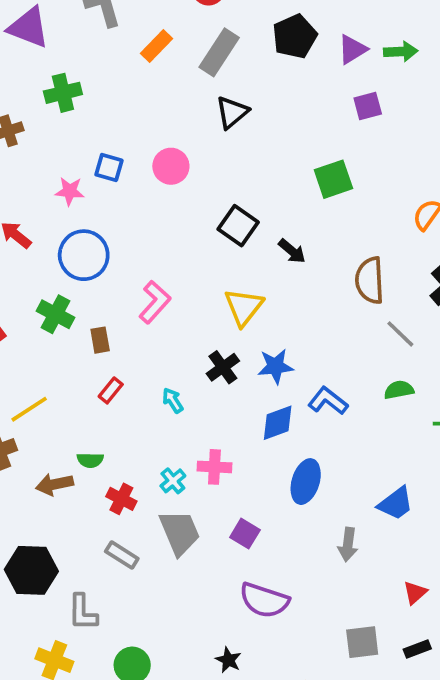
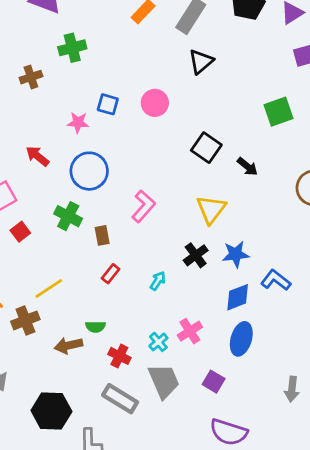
cyan arrow: (173, 400) -> (158, 281), turned 66
pink cross: (214, 467) -> (190, 331), turned -35
blue ellipse: (306, 482) -> (241, 339), moved
gray rectangle: (122, 555) -> (120, 399), size x1.4

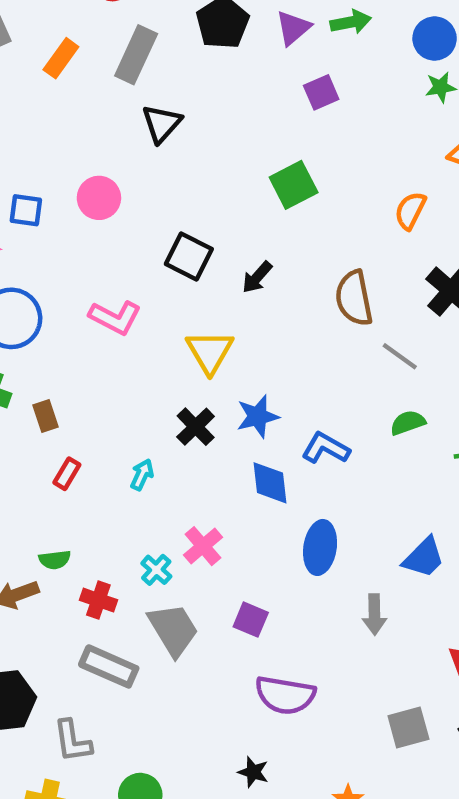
black arrow: (247, 167) -> (257, 277), turned 100
pink L-shape: (143, 206) -> (115, 317), moved, turned 84
blue diamond: (238, 297) -> (270, 483), turned -68
blue ellipse: (241, 339) -> (320, 547), moved

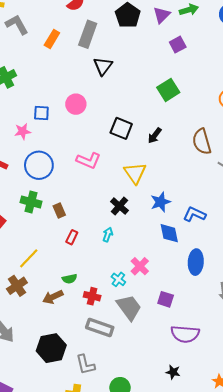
black cross: (196, 427) -> (119, 206), moved

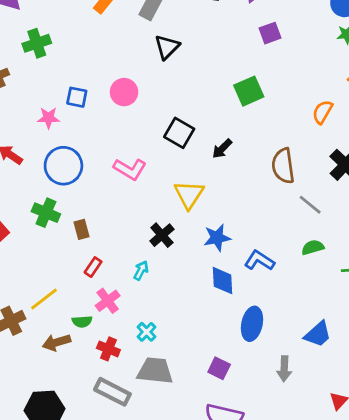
yellow line: (29, 258) -> (44, 299), moved
pink cross: (140, 266) -> (108, 301), moved
purple square: (166, 299) -> (219, 368), moved
gray trapezoid: (129, 307) -> (155, 371), turned -56

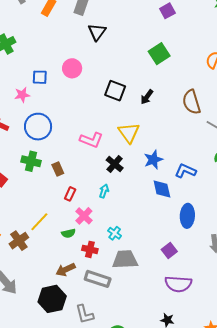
pink L-shape: (130, 169) -> (91, 140), moved
brown arrow: (56, 342) -> (66, 270), moved
purple square: (219, 368) -> (169, 251), turned 35

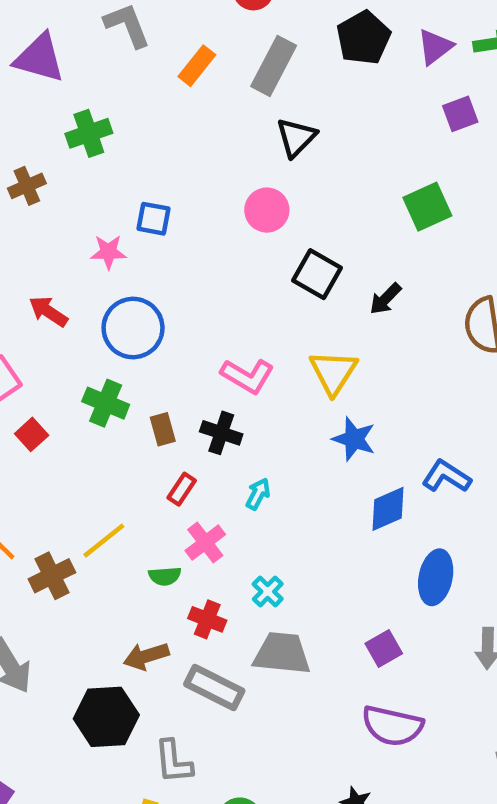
pink circle: (72, 68) -> (267, 210), moved
blue star: (153, 160) -> (354, 439), moved, turned 30
black cross: (115, 164) -> (221, 433), moved, turned -30
blue diamond: (162, 189) -> (388, 509), turned 70

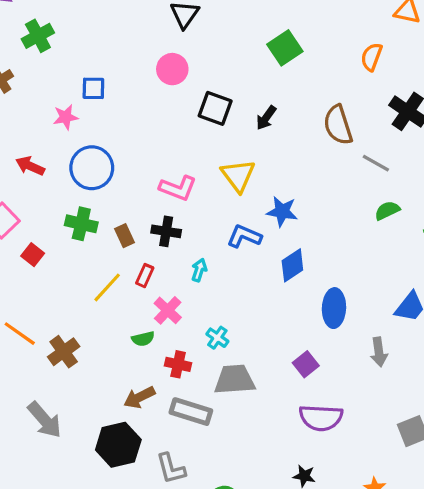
blue star: (354, 439) -> (282, 211), moved
blue L-shape: (446, 476) -> (244, 236), moved
yellow line: (104, 541) -> (107, 287), moved

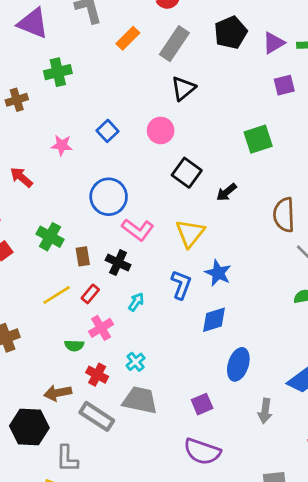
blue square: (93, 88) -> (108, 131), moved, turned 30
blue circle: (92, 168) -> (109, 197), moved
blue L-shape: (244, 236) -> (181, 285), turned 72

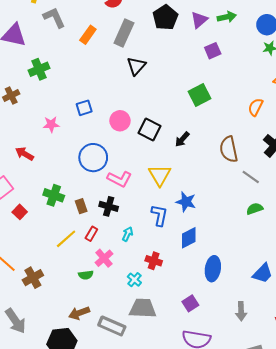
pink circle: (161, 130) -> (120, 121), moved
blue square: (108, 131) -> (84, 108), turned 35
red cross: (97, 375) -> (154, 261), moved
gray arrow: (265, 411) -> (241, 311), moved

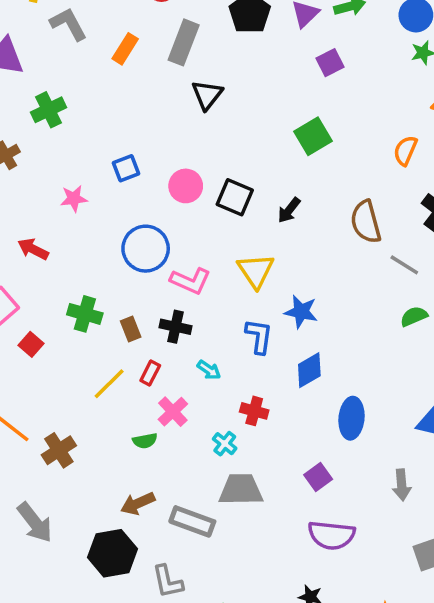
cyan arrow: (127, 234) -> (209, 370), turned 104

